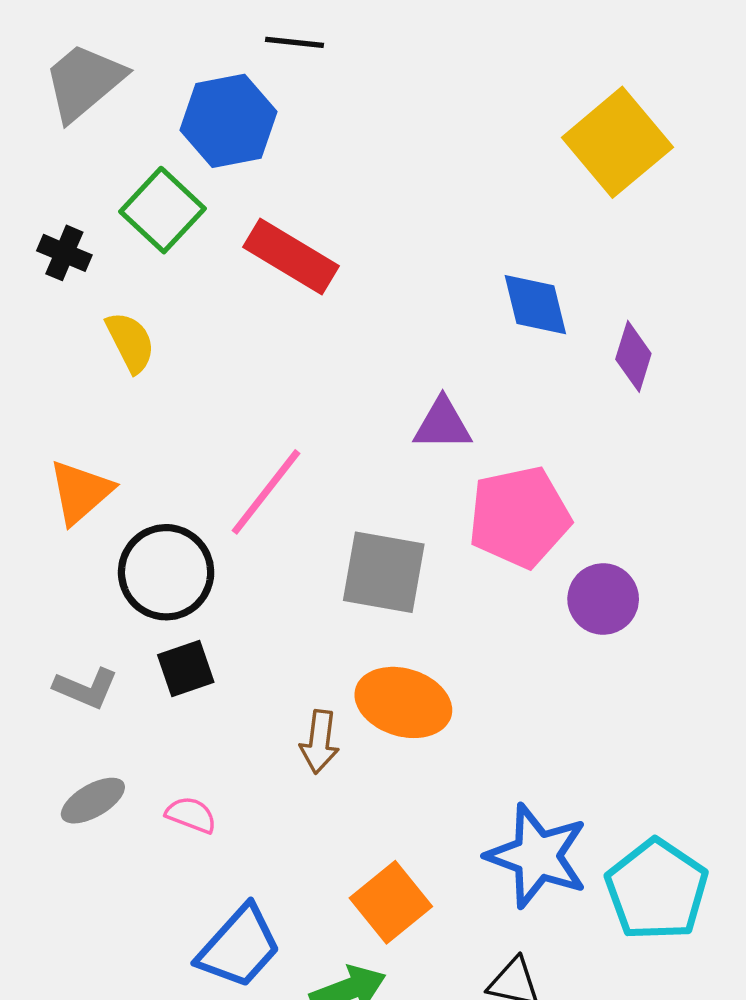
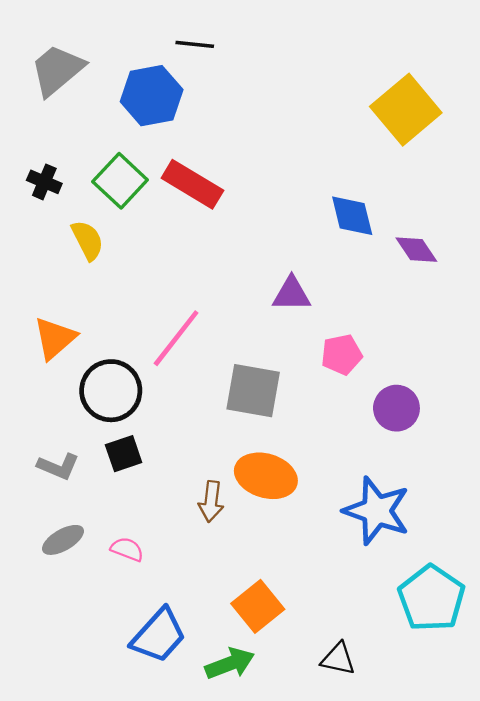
green square: (162, 210) -> (120, 181), moved
purple diamond: (633, 356) -> (416, 250), turned -51
pink pentagon: (519, 517) -> (342, 354), size x0.6
blue star: (537, 856) -> (377, 511), moved

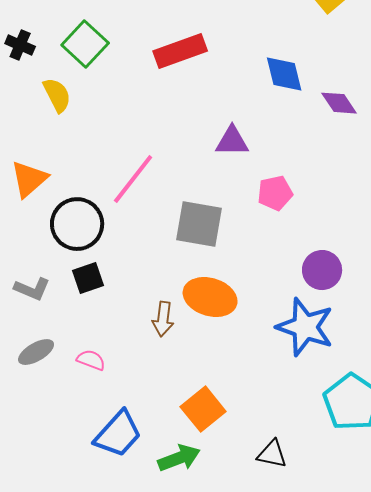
red rectangle: (192, 184) -> (180, 51), moved, turned -51
purple circle: (396, 408) -> (322, 270), moved

